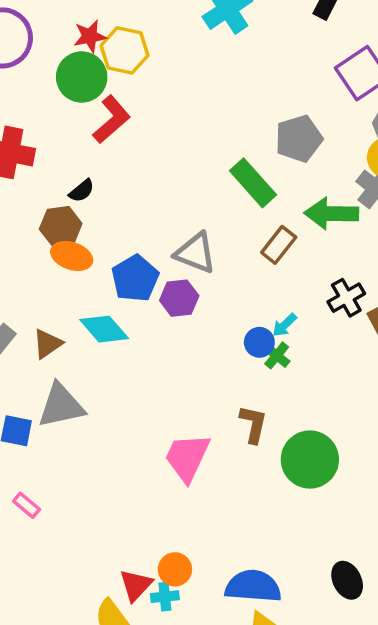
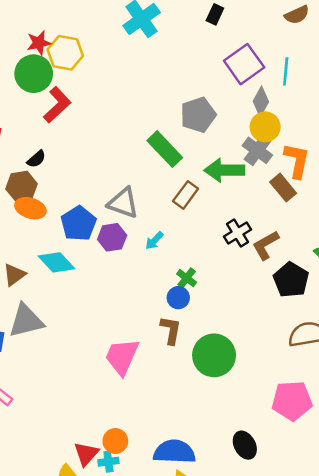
cyan arrow: (285, 325) -> (154, 241), moved
blue circle: (259, 342) -> (178, 298), moved

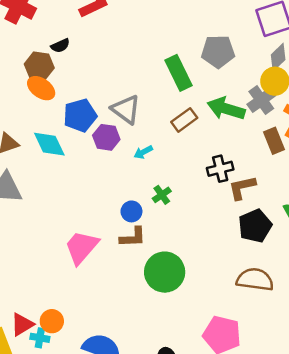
blue circle: (178, 298) -> (131, 211), moved
brown L-shape: (171, 330) -> (133, 237), turned 60

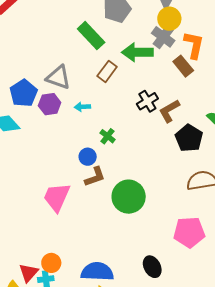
cyan arrow: (143, 152) -> (82, 107), turned 42

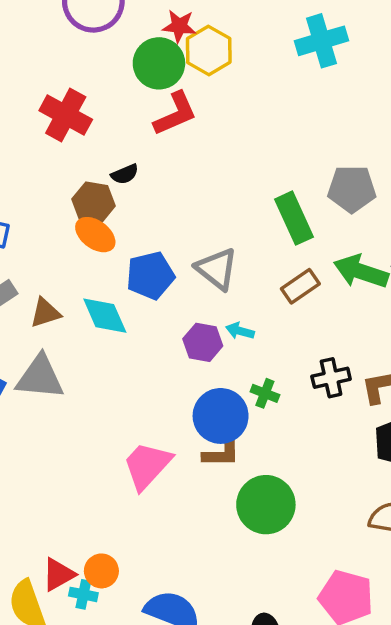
black cross: (147, 101) -> (331, 378), moved
purple hexagon: (50, 104) -> (203, 342), moved
green cross: (108, 136) -> (265, 393), turned -35
blue circle: (88, 157) -> (221, 416), size x1.8

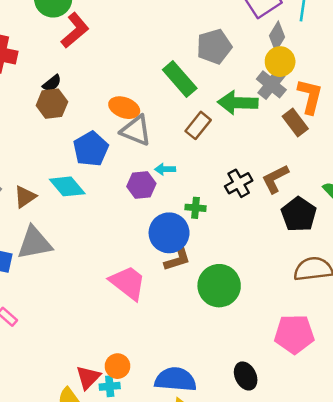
brown hexagon: (94, 203) -> (52, 104), moved
orange ellipse: (95, 235) -> (124, 108), moved
pink trapezoid: (147, 466) -> (128, 283), turned 102

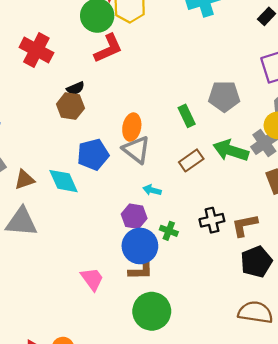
green rectangle: (180, 79) -> (187, 116), size x0.7
orange ellipse: (124, 108) -> (132, 127), turned 65
purple hexagon: (141, 185) -> (134, 216), moved
pink trapezoid: (128, 283) -> (92, 279), size x0.7
green circle: (219, 286) -> (152, 311), moved

